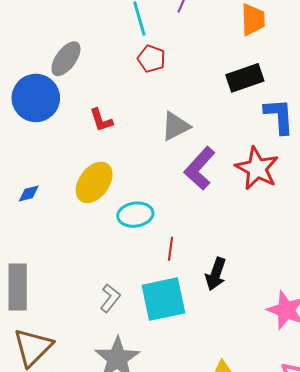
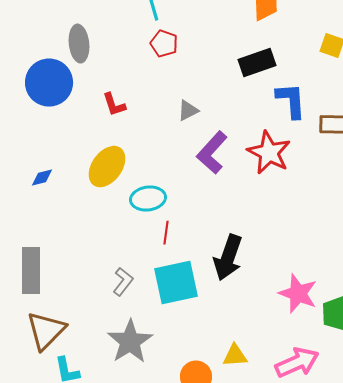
gray ellipse: (66, 59) -> (79, 44), turned -42
gray triangle: (176, 126) -> (188, 111), size x0.7
red line: (171, 249) -> (166, 233), moved
black arrow: (216, 274) -> (228, 258), size x1.4

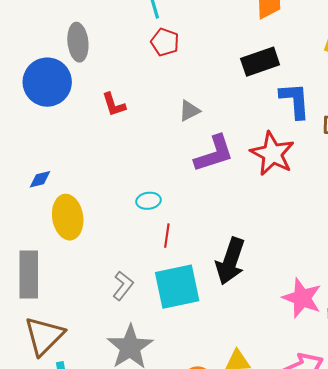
purple L-shape: (212, 153) -> (214, 154), turned -150
yellow ellipse: (107, 167) -> (68, 217), moved, turned -45
cyan ellipse: (148, 199) -> (149, 201), size x0.7

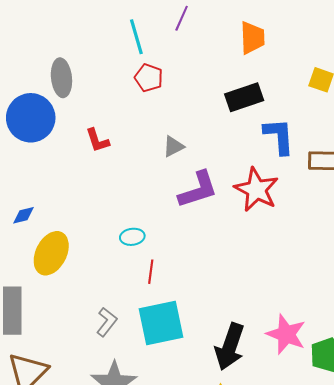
yellow ellipse: (68, 217) -> (51, 253), turned 36
black arrow: (230, 261) -> (230, 347), moved

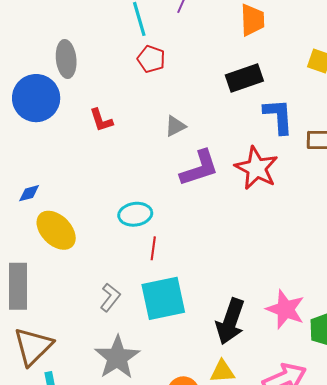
cyan ellipse: (132, 237) -> (135, 214), size x1.4
yellow ellipse: (51, 253) -> (56, 230), turned -72

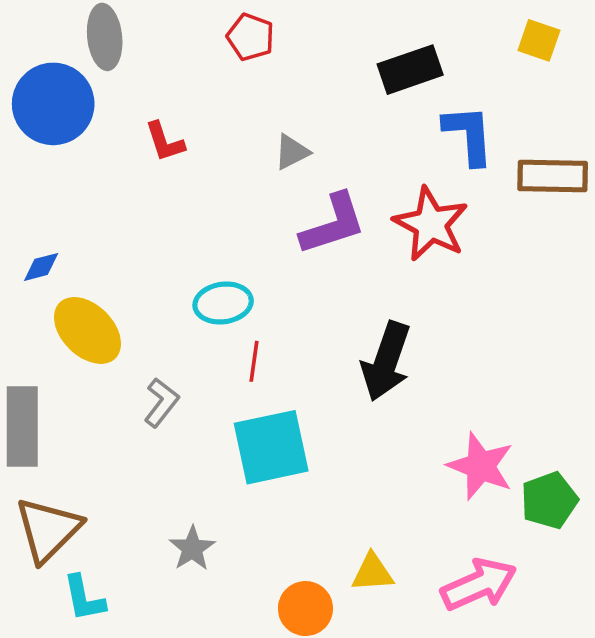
gray L-shape: (110, 297) -> (161, 403), moved
black arrow: (230, 321) -> (386, 361), moved
gray star: (117, 357) -> (192, 548), size x0.6

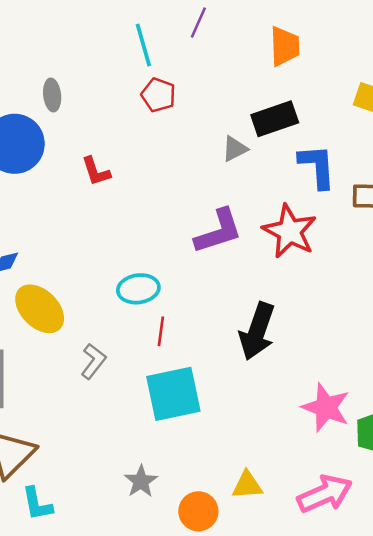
gray ellipse: (105, 37) -> (52, 95), size x0.7
gray triangle: (292, 152) -> (235, 149), moved
gray star: (192, 548) -> (141, 481), moved

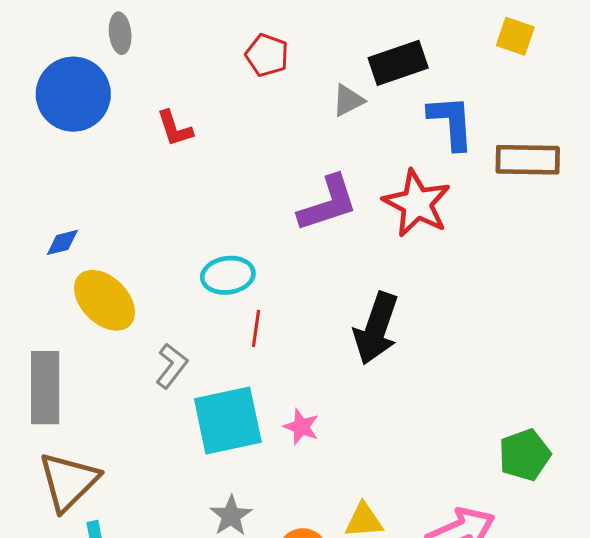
red pentagon: (158, 95) -> (267, 55), moved
cyan square: (173, 394) -> (228, 421), moved
pink star: (326, 408) -> (301, 427), moved, size x0.6

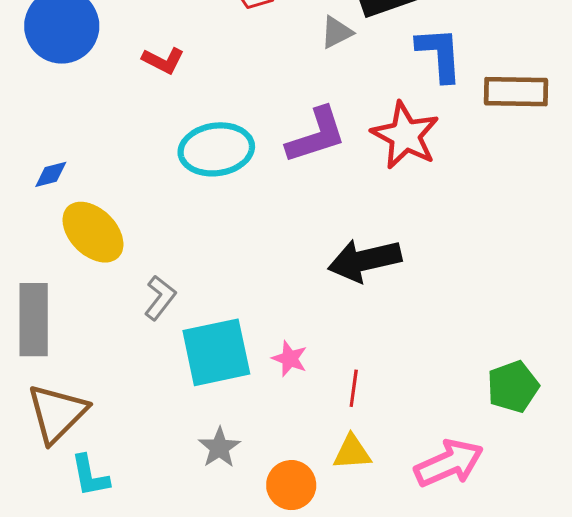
red L-shape: (175, 128) -> (163, 60), turned -45
cyan ellipse: (228, 275) -> (216, 149), moved, size x1.4
red line: (256, 328) -> (354, 388), moved
black arrow: (376, 328) -> (365, 260), turned 58

